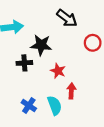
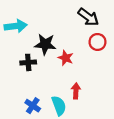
black arrow: (67, 18) -> (88, 17), moved
red star: (58, 71) -> (66, 58), moved

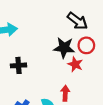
black star: (45, 44) -> (64, 48), moved
red star: (66, 58) -> (75, 64), moved

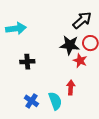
black arrow: (77, 21) -> (82, 20), turned -78

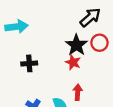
black star: (70, 45) -> (76, 45), turned 30
red star: (80, 61) -> (73, 62), moved

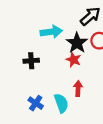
cyan arrow: (17, 27) -> (51, 32), moved

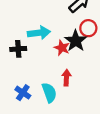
cyan arrow: (51, 32) -> (39, 33), moved
black star: (77, 43) -> (76, 41), moved

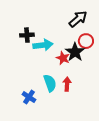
black cross: (18, 49) -> (27, 35), moved
cyan semicircle: (49, 93) -> (50, 83), moved

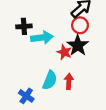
red circle: (86, 41) -> (80, 25), moved
cyan semicircle: (50, 83) -> (50, 80), turned 42

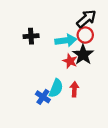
cyan arrow: (42, 38) -> (66, 40), moved
blue cross: (26, 96) -> (43, 97), moved

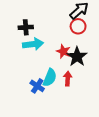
cyan arrow: (66, 40) -> (33, 44), moved
black star: (83, 55) -> (77, 57), moved

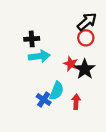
red arrow: (68, 79) -> (76, 102), moved

